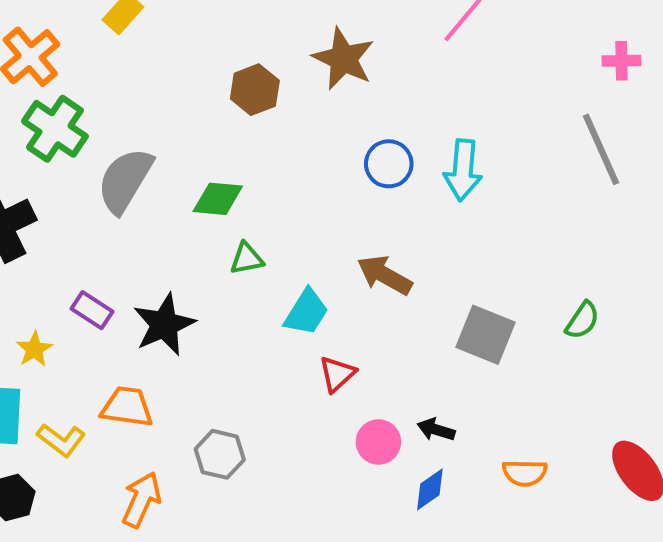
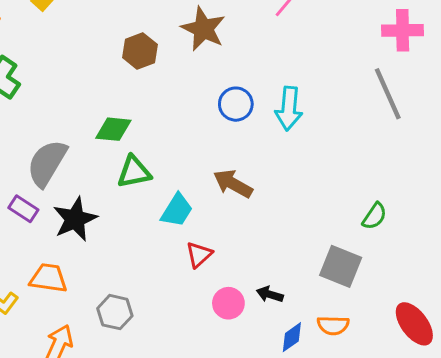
pink cross: (622, 61) -> (403, 30), size x1.5
gray semicircle: (125, 180) -> (47, 163), moved
green triangle: (247, 259) -> (134, 172), size x1.4
gray square: (486, 335) -> (341, 266), moved
blue diamond: (430, 489) -> (292, 337), moved

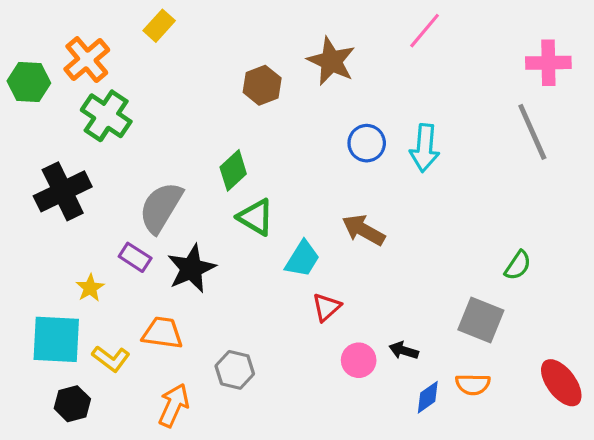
green diamond: (113, 129) -> (233, 170), turned -48
green triangle: (134, 172) -> (256, 217), turned 42

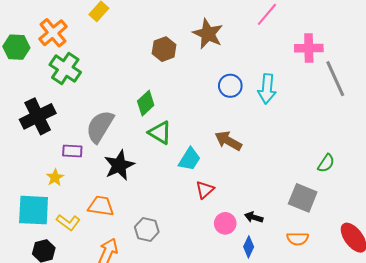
pink cross: (548, 63) -> (309, 48), moved
purple rectangle: (135, 257) -> (72, 151), moved, turned -30
blue diamond: (428, 397) -> (249, 247), moved, turned -30

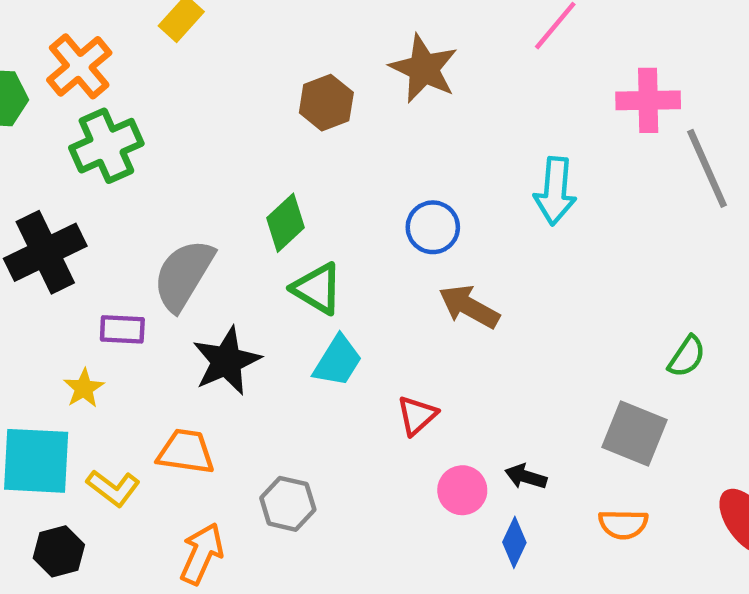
green cross: (65, 68) -> (106, 146), turned 32
blue circle: (230, 86) -> (433, 227), moved
cyan trapezoid: (190, 159) -> (338, 361), moved

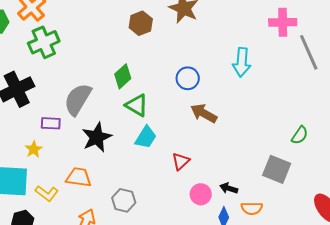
orange semicircle: (623, 524) -> (252, 208), moved

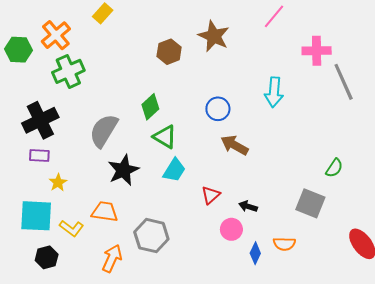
purple rectangle: (51, 123) -> (39, 156), moved
black arrow: (229, 188) -> (248, 206), moved
gray hexagon: (124, 200) -> (151, 236), size x1.4

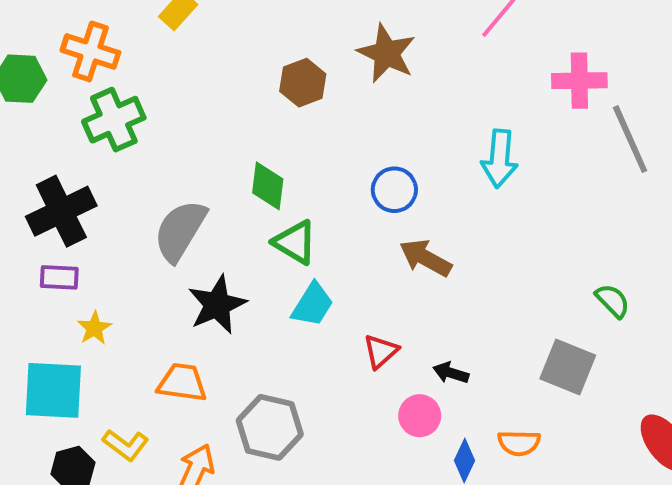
orange cross: (56, 35) -> (90, 51), turned -32
green diamond: (150, 107) -> (268, 186), turned -40
green semicircle: (334, 168) -> (613, 301), turned -78
yellow L-shape: (71, 228) -> (126, 445), moved

